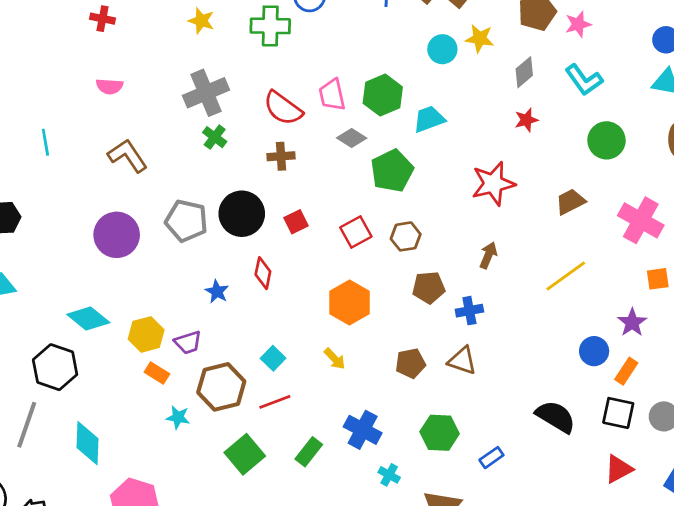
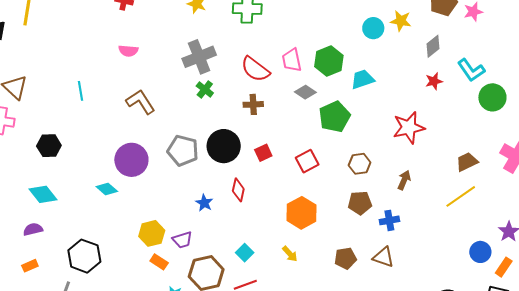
cyan L-shape: (584, 80) -> (471, 70), moved
brown trapezoid: (570, 202) -> (467, 162), moved
brown hexagon: (406, 236) -> (360, 164), moved
cyan diamond: (88, 319) -> (107, 189), moved, size x0.7

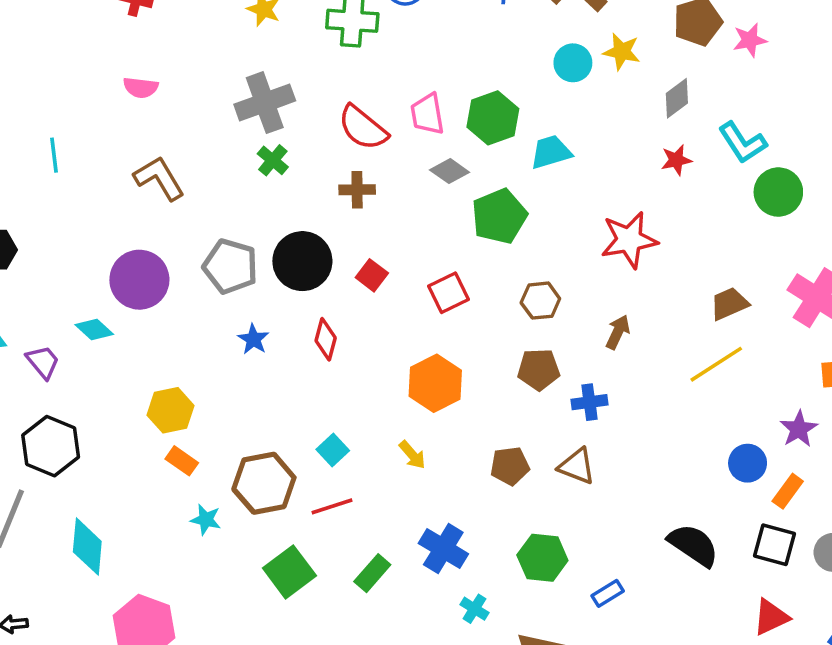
red square: (263, 153) -> (372, 275), turned -30
blue star: (204, 203) -> (253, 339), moved
purple trapezoid: (182, 240) -> (43, 362), moved, turned -115

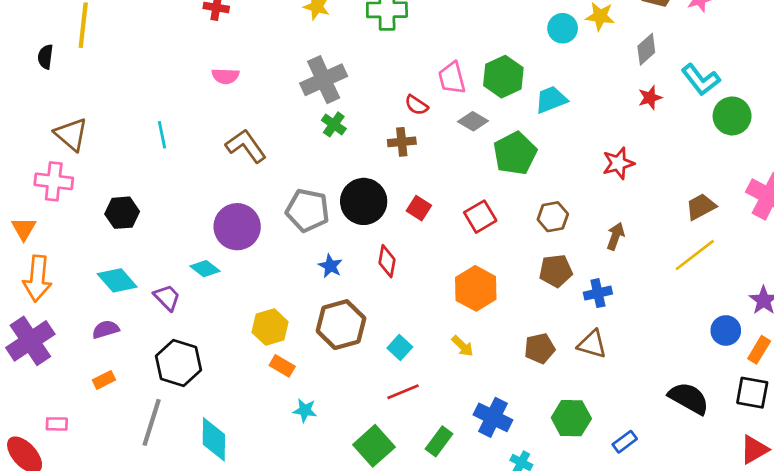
red semicircle: (363, 128) -> (416, 105), moved, size x0.6
red star: (629, 240) -> (618, 163), size x0.7
brown hexagon: (264, 483) -> (341, 325), moved

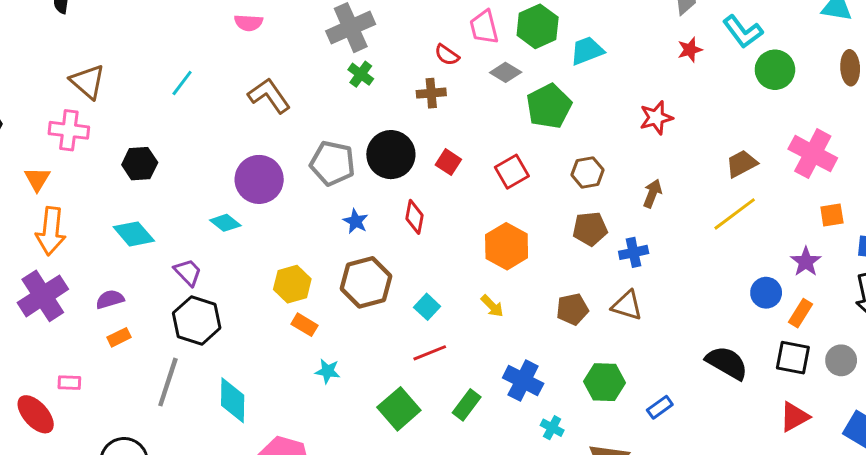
cyan line: (162, 135) -> (182, 83), turned 48
purple trapezoid: (167, 298) -> (188, 272), moved
purple semicircle: (106, 329) -> (110, 299), moved

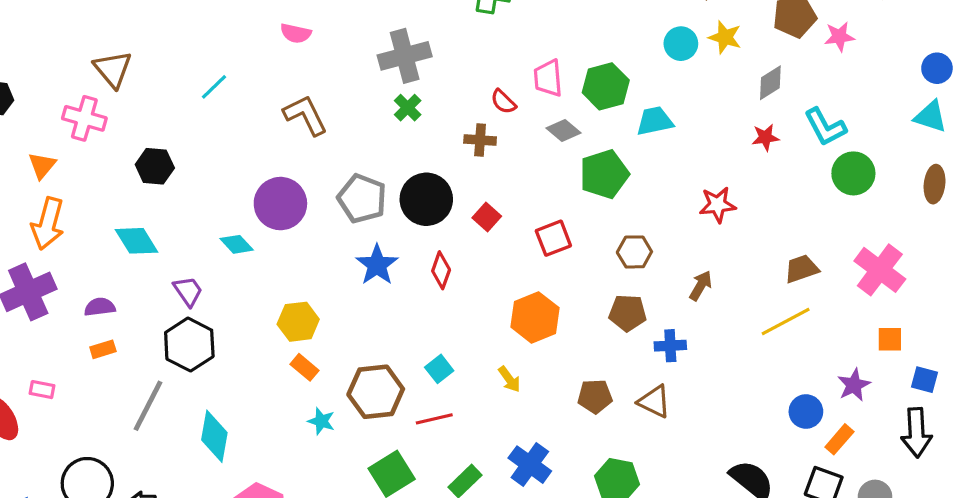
blue star: (356, 221) -> (377, 265), size x1.5
brown hexagon: (366, 282) -> (376, 392), moved

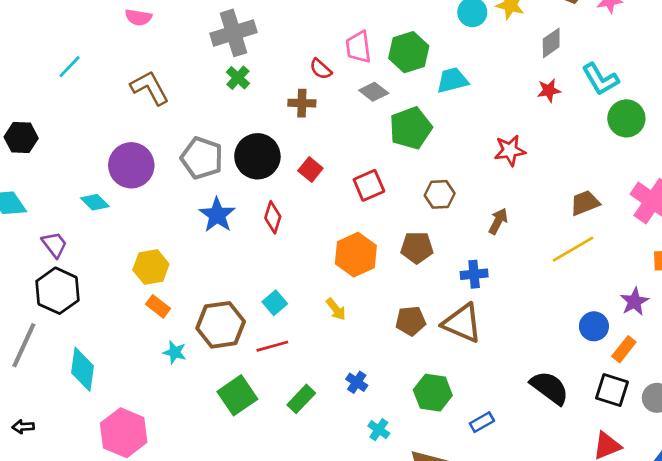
brown pentagon: (628, 313) -> (417, 247), moved
brown triangle: (654, 402) -> (462, 323), size x1.4
blue cross: (530, 465) -> (357, 382), size x0.6

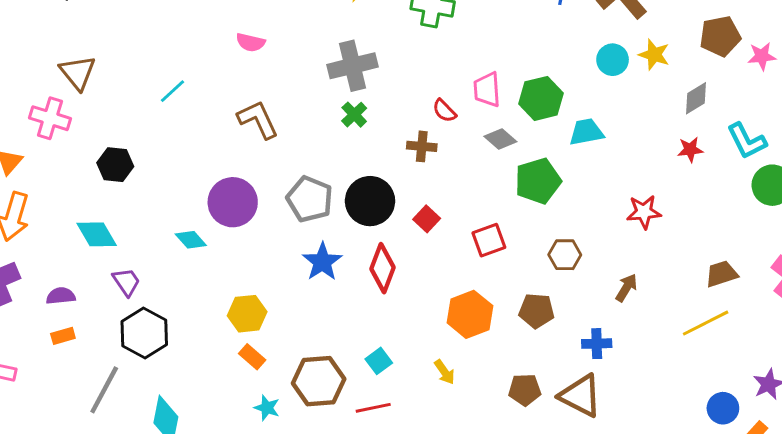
red diamond: (273, 217) -> (382, 268), size x1.4
purple trapezoid: (54, 245) -> (126, 282), moved

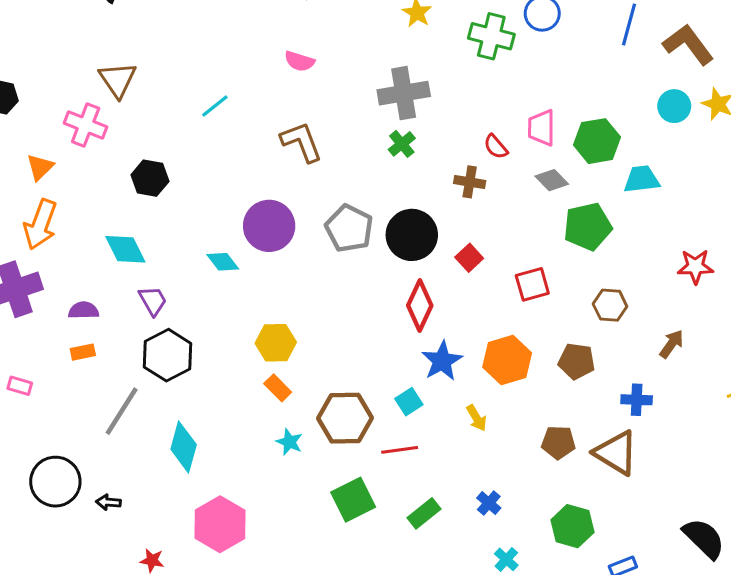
blue star: (322, 262) -> (442, 361), moved

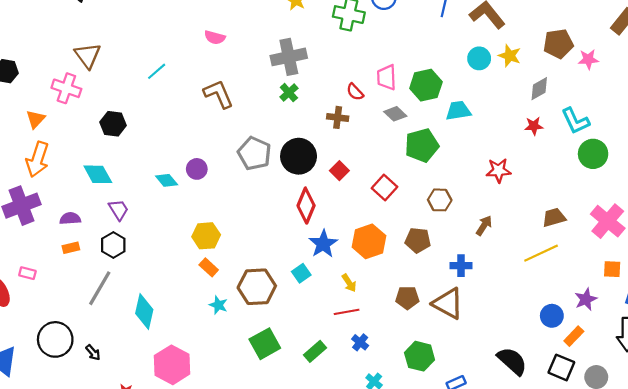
purple circle: (269, 226) -> (197, 169), moved, size x0.6
red square: (532, 284) -> (385, 188), turned -30
black hexagon: (167, 355) -> (113, 245), moved, size x0.7
red line: (400, 450) -> (347, 312), moved
black arrow: (108, 502) -> (93, 352), turned -133

